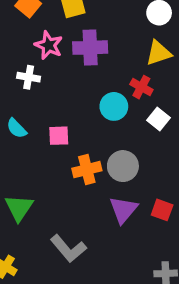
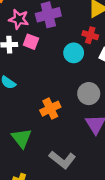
pink square: (59, 136) -> (31, 42), moved, turned 35
orange cross: (87, 170) -> (50, 109), moved

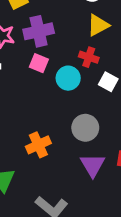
pink square: (31, 42) -> (39, 63), moved

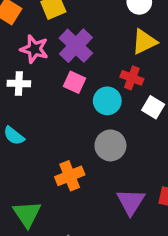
purple cross: (39, 31) -> (76, 46), turned -36
gray circle: (85, 128) -> (110, 145), moved

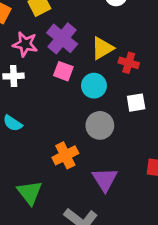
yellow triangle: (144, 42) -> (102, 48), moved
red cross: (132, 78) -> (129, 63), moved
white square: (153, 107) -> (136, 103), moved, turned -36
purple triangle: (131, 202) -> (105, 180), moved

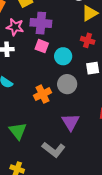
purple cross: (62, 38) -> (41, 23), turned -35
yellow triangle: (102, 48) -> (90, 13), moved
orange cross: (65, 155) -> (42, 94), moved

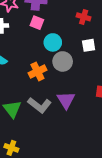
cyan circle: (63, 56) -> (53, 42), moved
gray L-shape: (54, 150) -> (40, 105), moved

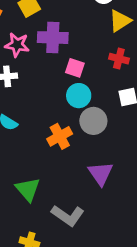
pink square: (37, 23) -> (75, 68), moved
gray L-shape: (40, 105) -> (68, 215), moved

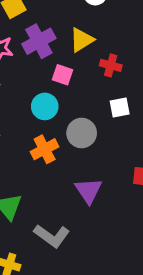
yellow triangle: (120, 21) -> (82, 40), moved
purple cross: (53, 38) -> (39, 41), turned -32
cyan circle: (79, 96) -> (45, 106), moved

